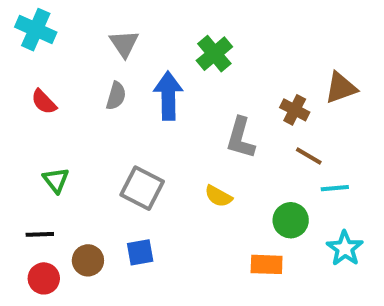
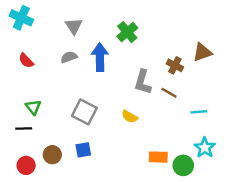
gray semicircle: (116, 96) -> (69, 57), turned -126
brown line: (309, 156) -> (169, 93), moved
green circle: (291, 220) -> (183, 165), moved
black line: (40, 234) -> (24, 129), moved

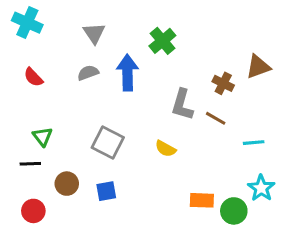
brown circle: (52, 155) -> (67, 184), moved

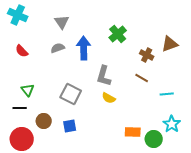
green cross: (162, 41) -> (118, 34), moved
gray L-shape: (182, 105) -> (104, 76), moved
red circle: (33, 211) -> (22, 139), size x1.5

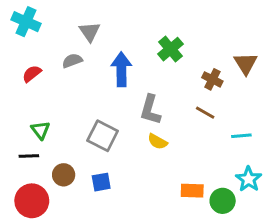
brown triangle: (170, 44) -> (246, 64), turned -42
gray semicircle: (58, 48) -> (72, 61), moved
red semicircle: (22, 51) -> (32, 74), turned 96

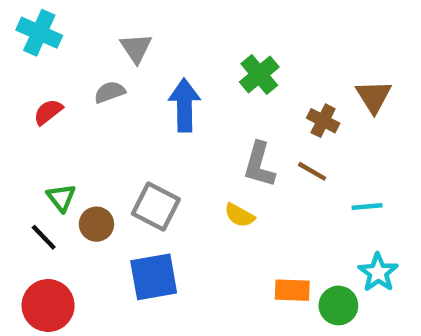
gray L-shape: (150, 110) -> (259, 165), moved
black line: (29, 156) -> (44, 237), turned 48
brown circle: (64, 175) -> (96, 224), moved
blue square: (101, 182) -> (154, 277), size x1.6

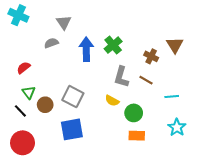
green cross: (259, 75) -> (113, 45), moved
red semicircle: (48, 112) -> (24, 68), moved
green circle: (338, 305) -> (134, 113), moved

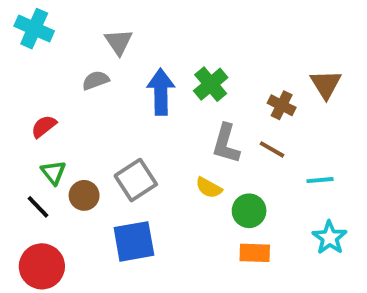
gray square: (73, 97) -> (136, 180), turned 30

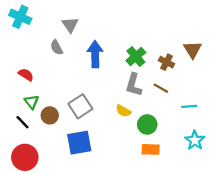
gray semicircle: (96, 80) -> (57, 47), turned -98
green cross: (211, 84) -> (136, 56), moved
red semicircle: (44, 126) -> (26, 75), turned 70

